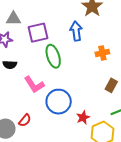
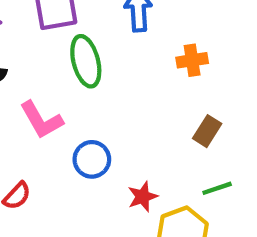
blue circle: (59, 102) -> (92, 159), size x0.7

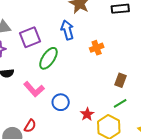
green ellipse: (86, 61) -> (48, 58), turned 60
brown rectangle: (207, 131) -> (120, 80), moved

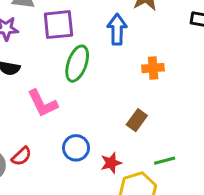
green ellipse: (48, 58) -> (77, 64), turned -30
brown rectangle: (120, 80) -> (137, 120), moved
blue circle: (61, 102) -> (76, 148), moved

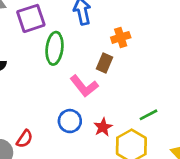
pink L-shape: (43, 103) -> (84, 86), moved
brown rectangle: (137, 120) -> (104, 63), moved

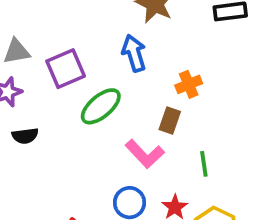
green ellipse: (55, 48) -> (101, 106), turned 48
green line: (149, 115) -> (204, 164), moved, turned -66

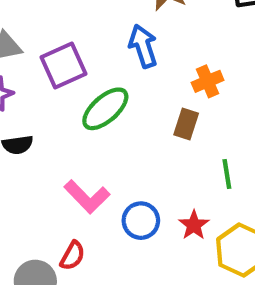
pink L-shape: (145, 154) -> (87, 197), moved

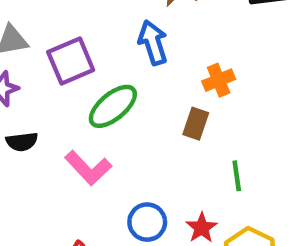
pink L-shape: (87, 197) -> (88, 168), moved

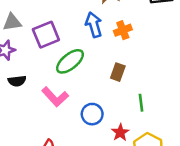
orange cross: (219, 80) -> (123, 30), moved
blue circle: (147, 222) -> (92, 114), moved

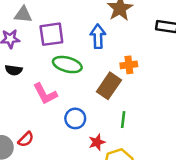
orange cross: (123, 30) -> (129, 65), moved
green ellipse: (70, 61) -> (67, 65), turned 40
brown rectangle: (118, 72) -> (109, 86), size x1.5

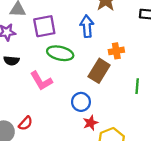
blue circle: (75, 118) -> (81, 102), moved
green line: (123, 120) -> (137, 86), moved

